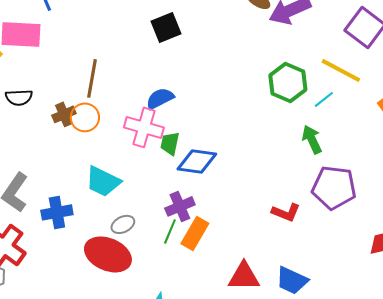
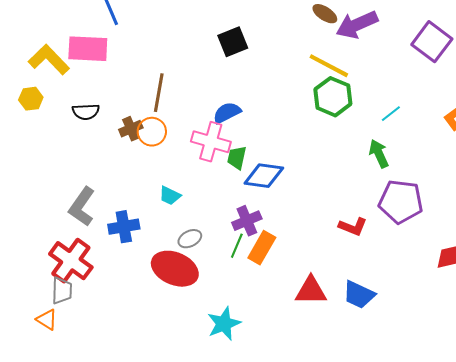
yellow line: (341, 70) -> (329, 66), moved
green hexagon: (288, 82) -> (333, 97), moved
cyan trapezoid: (103, 181) -> (170, 196), size x0.6

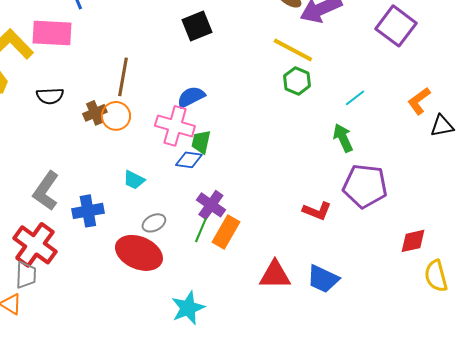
green hexagon: (333, 97) -> (297, 81), size x0.7
blue diamond: (264, 176) -> (189, 160), moved, size x0.7
purple cross: (247, 221) -> (211, 205), turned -32

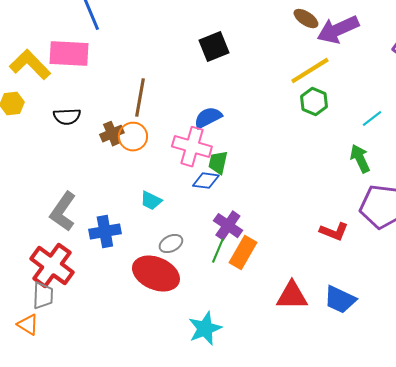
yellow line: (293, 50) -> (310, 71), turned -60

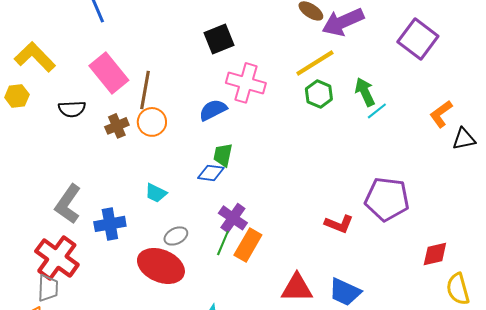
pink rectangle: (69, 54) -> (109, 73), moved, turned 48
orange circle: (133, 137) -> (152, 122), moved
pink cross: (192, 147) -> (246, 83), moved
green arrow: (360, 159) -> (365, 92), moved

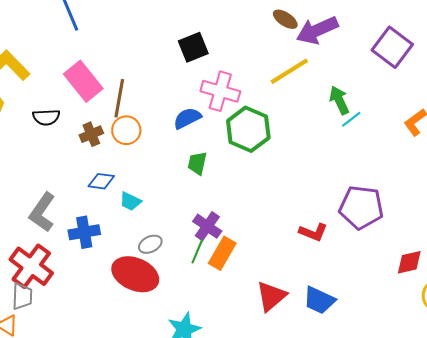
green hexagon: (319, 94) -> (248, 129), moved, size x1.6
blue diamond: (211, 173) -> (101, 181), moved
red triangle: (297, 288) -> (271, 296), turned -40

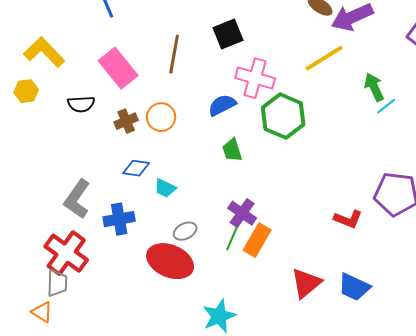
brown line: (119, 98) -> (174, 54), moved
green trapezoid: (197, 163) -> (232, 150), turned -30

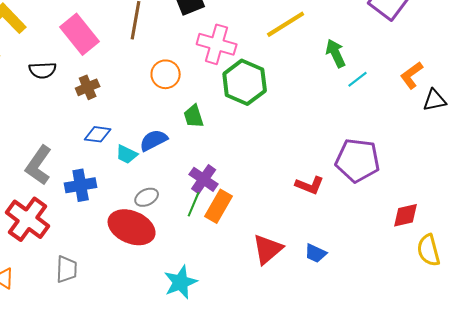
blue semicircle: (222, 105) -> (154, 140), moved
cyan line: (386, 106) -> (358, 79), moved
orange circle: (161, 117) -> (166, 74), moved
gray trapezoid: (57, 283) -> (67, 269), moved
blue trapezoid: (354, 287) -> (316, 253), size x0.7

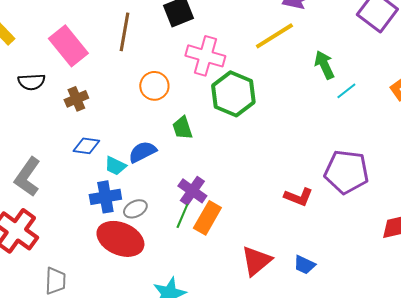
blue cross: (81, 185) -> (105, 197), moved

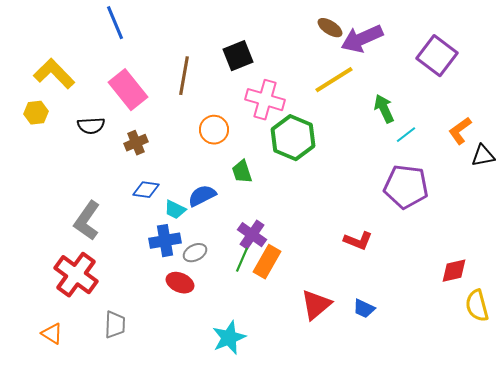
purple pentagon: (346, 172) -> (406, 187), moved
red ellipse: (120, 239) -> (180, 283), size x0.6

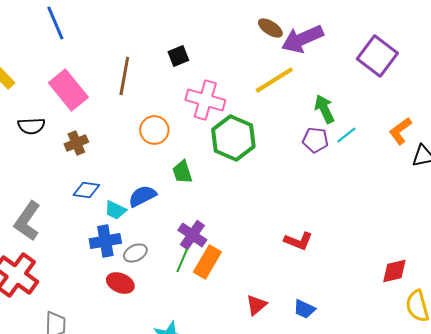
black square: (238, 56) -> (178, 56), size x0.7
purple pentagon: (406, 187) -> (315, 140), moved, size x0.6
red triangle: (316, 305) -> (256, 305), size x0.7

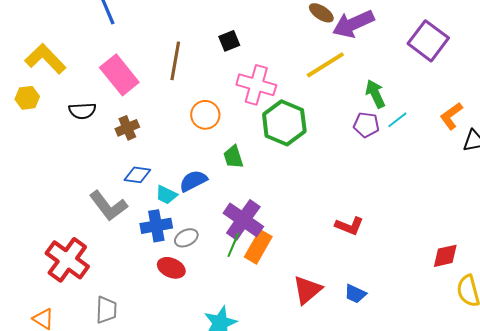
gray L-shape: (27, 221) -> (108, 206), moved, turned -72
purple cross: (192, 235) -> (243, 220), size x1.4
red triangle: (256, 305) -> (307, 290), size x1.4

